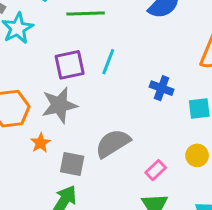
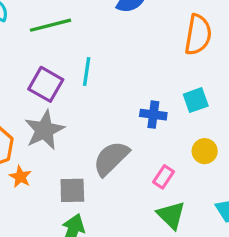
purple square: (70, 65) -> (46, 84), turned -36
blue cross: (162, 88) -> (153, 115), moved
orange star: (40, 143) -> (20, 177), moved

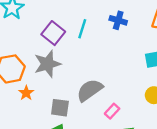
blue cross: (153, 115) -> (118, 20), moved
pink rectangle: (164, 177) -> (112, 111), moved

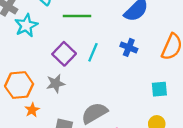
gray star: (47, 64) -> (56, 83), size x0.7

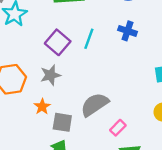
orange star: (32, 110) -> (42, 107), moved

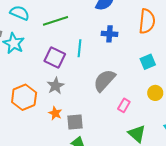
gray semicircle: (95, 105) -> (104, 80), moved
pink rectangle: (118, 128) -> (124, 105), moved

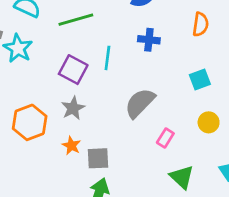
orange semicircle: (147, 21) -> (200, 24), size x0.7

